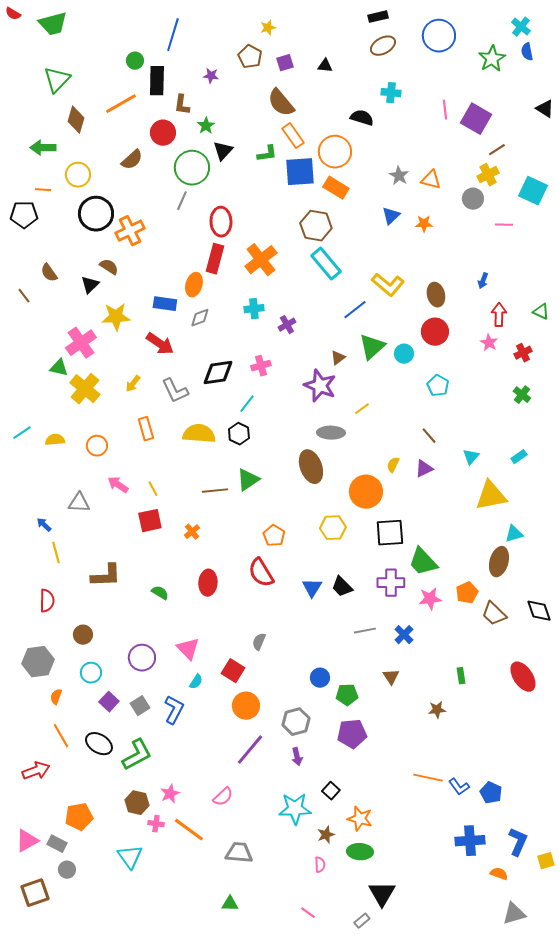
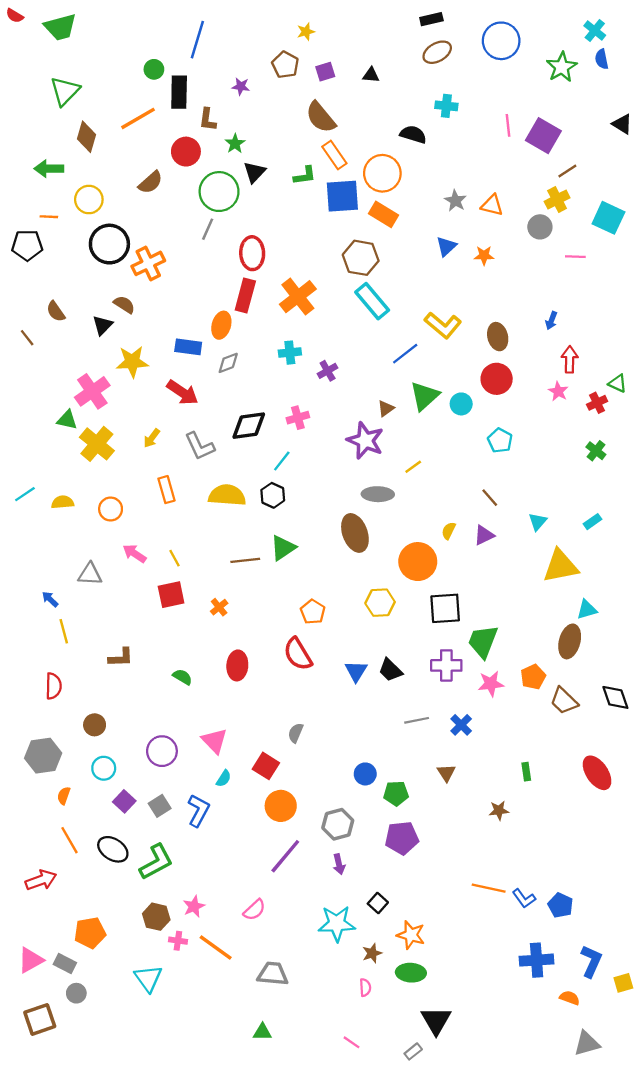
green triangle: (541, 312) -> (618, 383), moved
green trapezoid: (423, 562) -> (483, 641), turned 64
brown L-shape: (106, 576) -> (121, 657), size x0.7

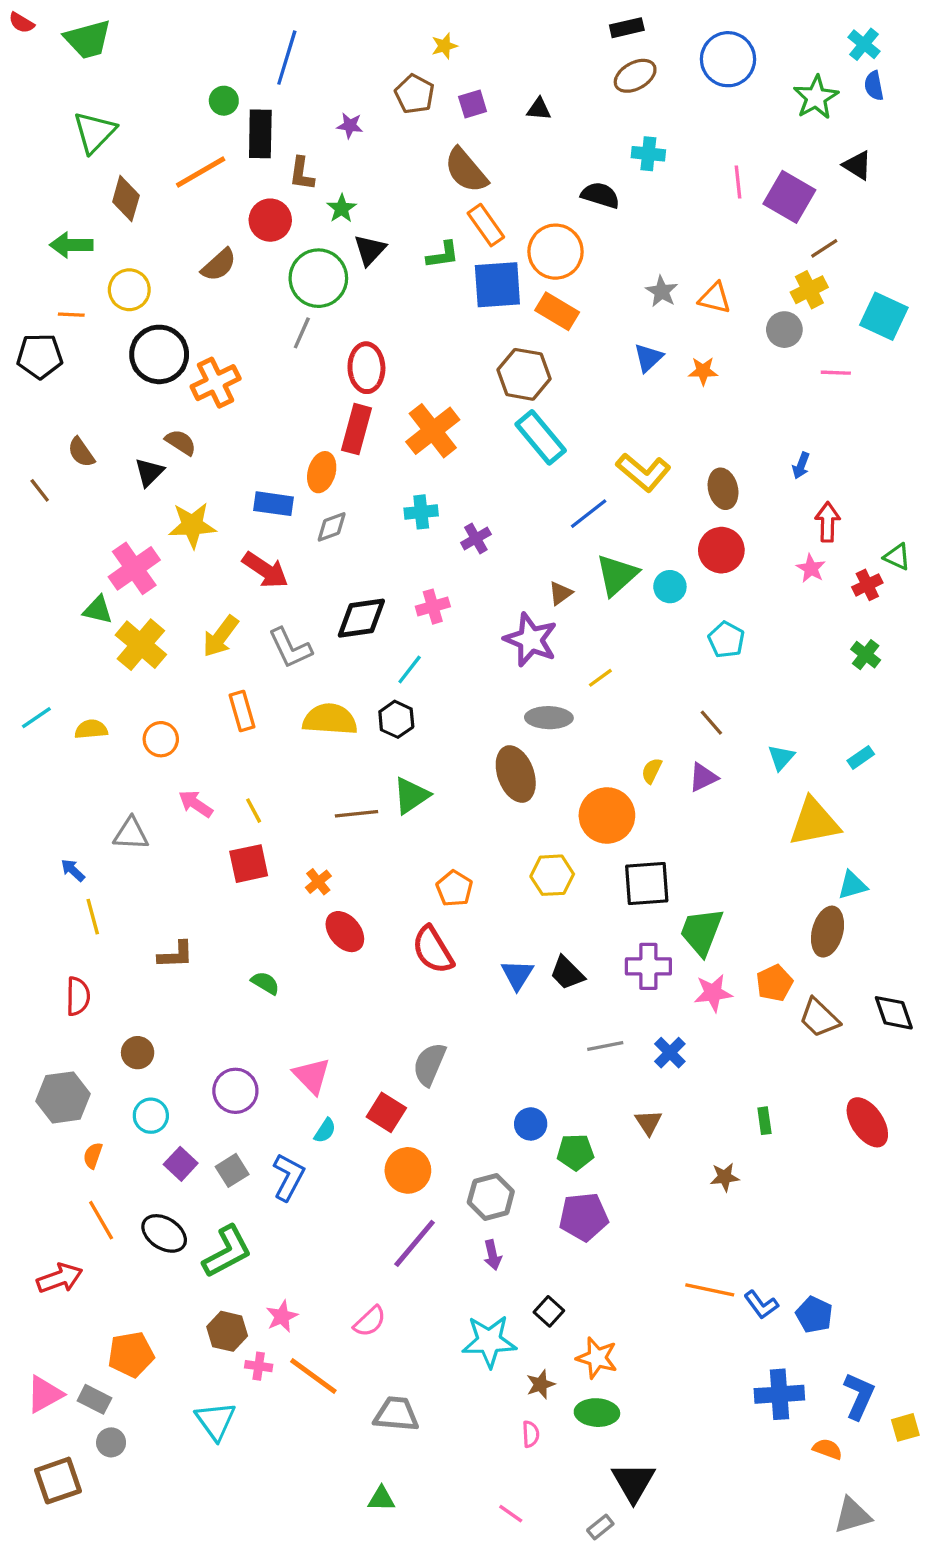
black triangle: (622, 124) -> (857, 165), moved
yellow arrow: (152, 438) -> (220, 636), size x1.5
red ellipse: (237, 665) -> (345, 932), moved, turned -44
gray semicircle: (296, 733) -> (429, 1064), size x1.5

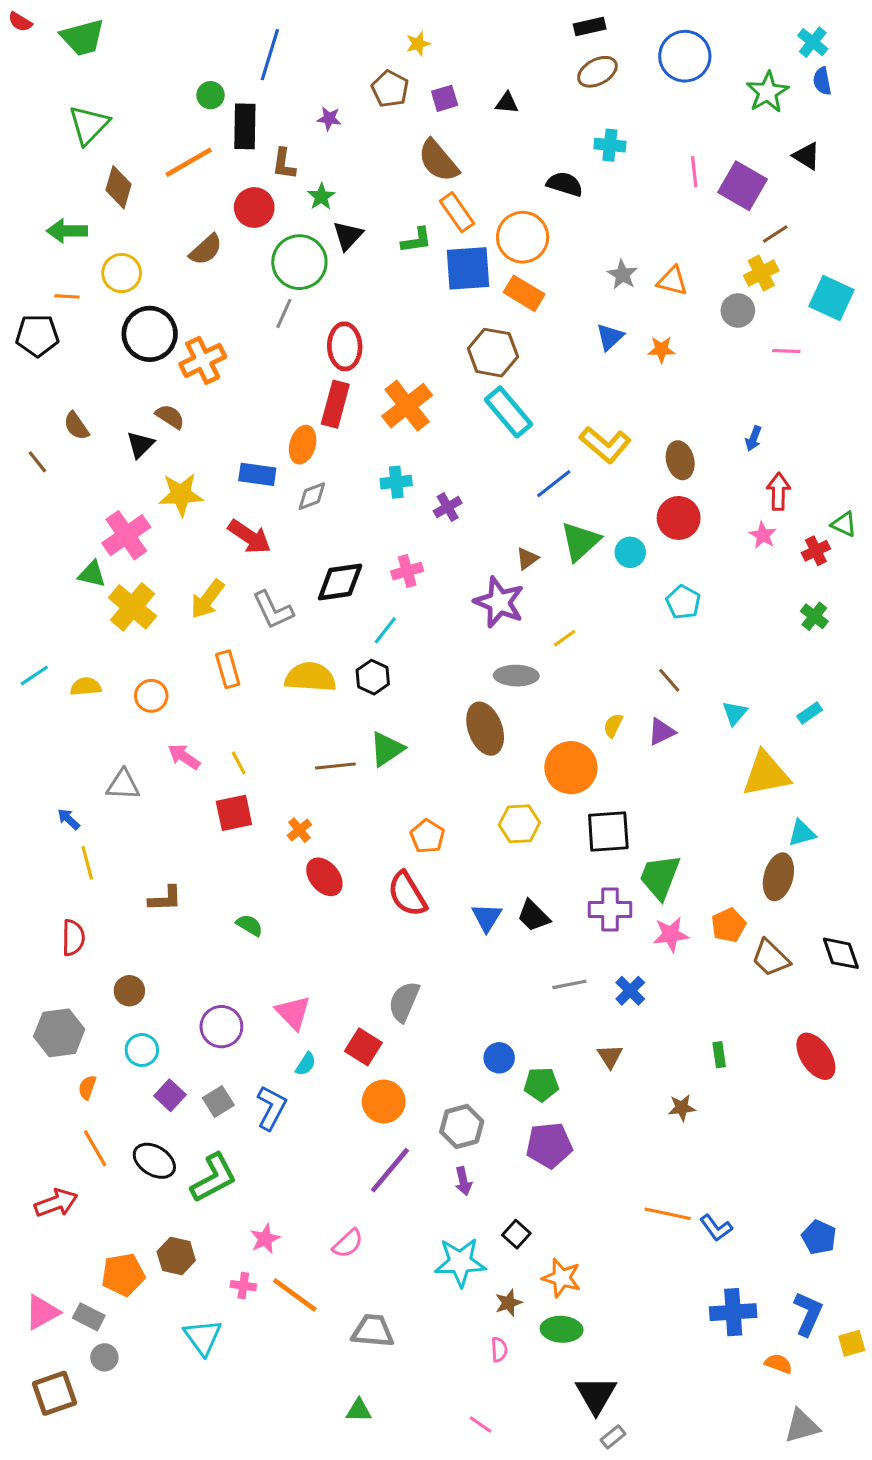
blue pentagon: (814, 1315) -> (819, 1237), moved
brown hexagon: (227, 1331) -> (176, 1256), moved
gray rectangle: (600, 1527) -> (613, 1437), moved

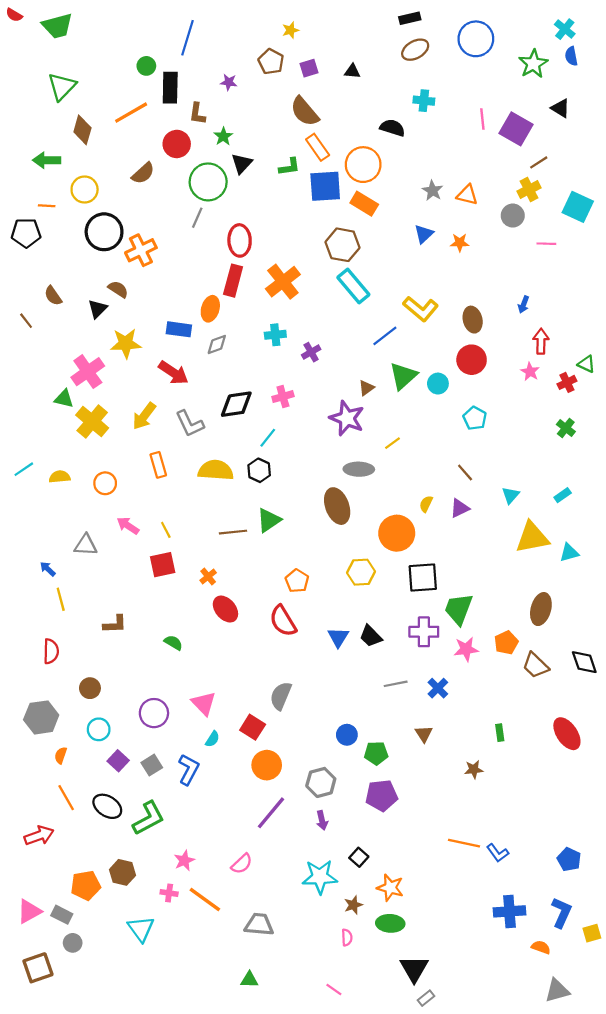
cyan triangle: (802, 833) -> (569, 553), moved

